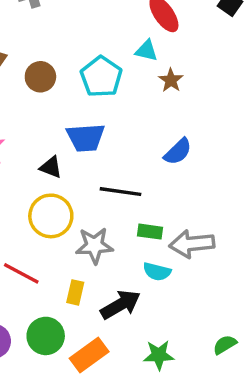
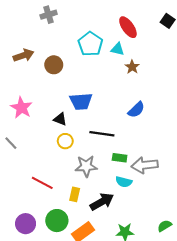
cyan pentagon: (101, 77) -> (90, 44), moved
yellow circle: (51, 216) -> (65, 141), moved, size x0.6

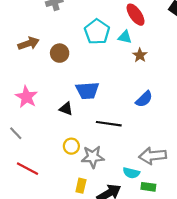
yellow circle: (65, 141) -> (71, 146), moved
green rectangle: (120, 158) -> (148, 187), moved
red line: (42, 183) -> (28, 169), moved

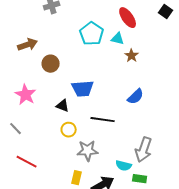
brown circle: (60, 53) -> (51, 64), moved
yellow circle: (71, 146) -> (69, 130), moved
gray arrow: (153, 156) -> (144, 150), turned -65

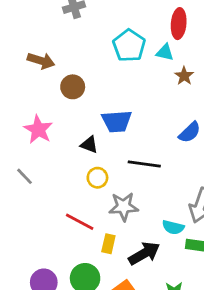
red ellipse: (128, 18) -> (179, 24), turned 40
brown arrow: (28, 45) -> (41, 61), turned 36
red line: (27, 162) -> (80, 222), moved

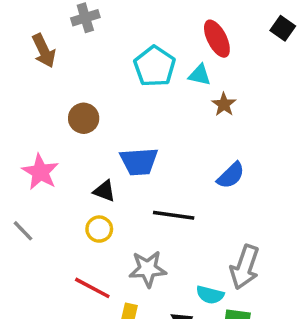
red ellipse: (179, 24) -> (217, 39), turned -32
brown arrow: (41, 61) -> (44, 51), moved, turned 48
yellow circle: (97, 178) -> (99, 229), moved

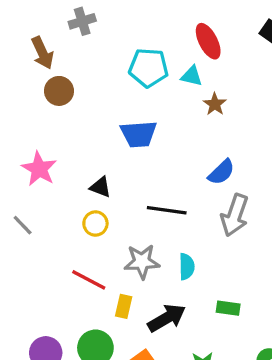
cyan pentagon: (155, 66) -> (148, 68), turned -30
brown circle: (84, 118) -> (59, 91), moved
blue trapezoid: (139, 162) -> (139, 134), moved
gray arrow: (245, 267) -> (235, 215), moved
cyan semicircle: (210, 295) -> (187, 267), moved, turned -105

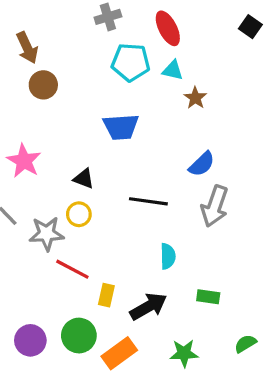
gray cross: (82, 21) -> (108, 17), moved
red ellipse: (208, 41) -> (168, 28), moved
gray star: (142, 262) -> (47, 234), moved

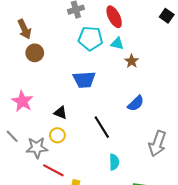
black line: (148, 201) -> (102, 127), turned 50
gray arrow: (215, 206) -> (157, 144), moved

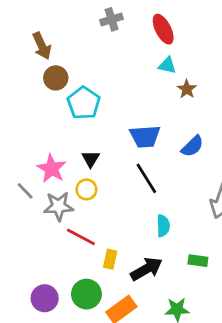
cyan pentagon: (90, 38) -> (84, 103), moved, turned 30
blue trapezoid: (84, 80) -> (145, 137), moved
pink star: (22, 101) -> (52, 169), moved
black triangle: (61, 113) -> (91, 159), turned 40

